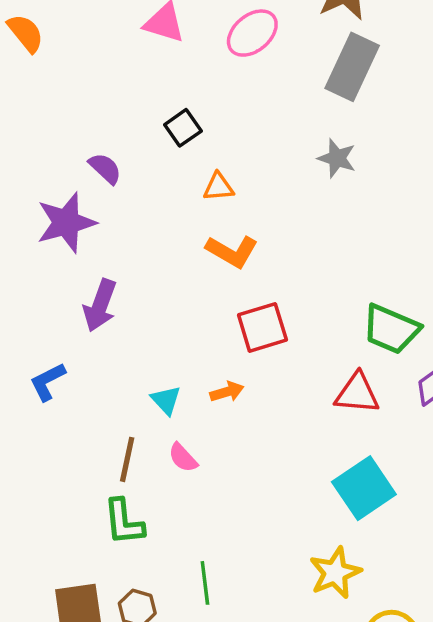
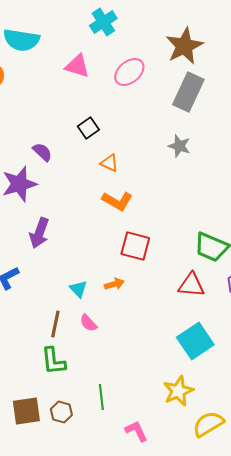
orange triangle: (218, 187) -> (109, 163), turned 30
red square: (262, 327) -> (135, 246), turned 32

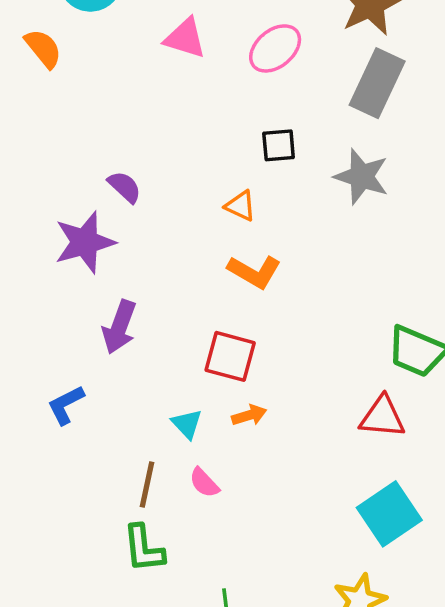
black square: (88, 128) -> (279, 145), moved, turned 30
gray star: (179, 146) -> (362, 176), size x1.4
red square: (135, 246) -> (230, 356), moved

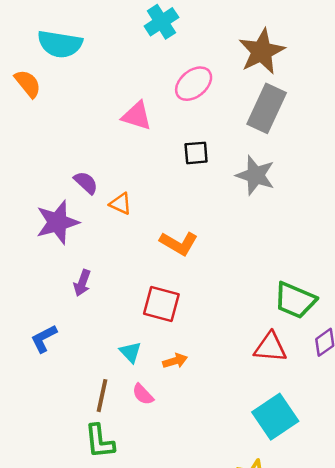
pink triangle: (185, 38) -> (137, 116), moved
orange triangle: (240, 206) -> (121, 204), moved
purple arrow: (119, 327) -> (82, 283), size x0.7
orange arrow: (249, 415) -> (175, 361), moved

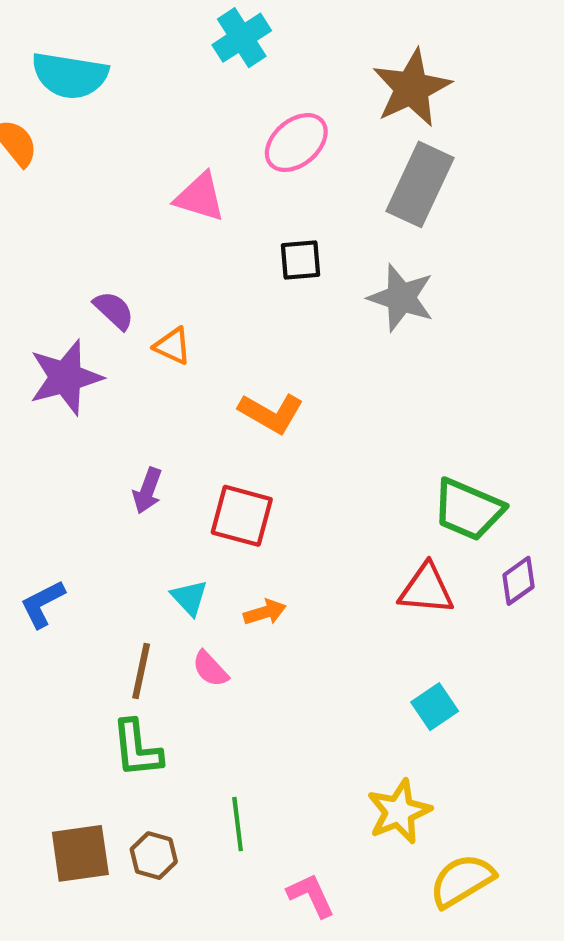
purple arrow: (82, 283) -> (147, 491), moved
blue L-shape: (44, 339) -> (43, 604), moved
cyan square: (275, 417) -> (435, 707), size x0.6

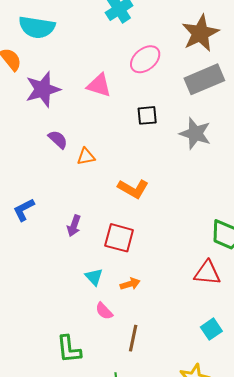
gray rectangle: (420, 184) -> (204, 79), turned 42
orange triangle: (173, 346) -> (86, 157), turned -36
purple star: (66, 377) -> (43, 89), moved
blue L-shape: (43, 604) -> (24, 210), moved
brown line: (141, 671) -> (133, 338), moved

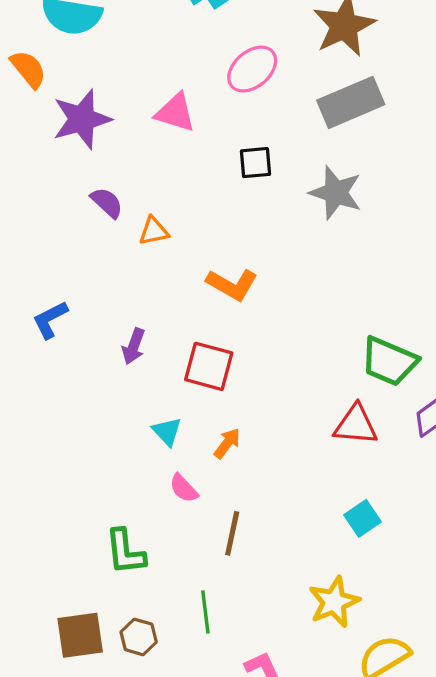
orange arrow: (130, 284) -> (227, 443), turned -36

